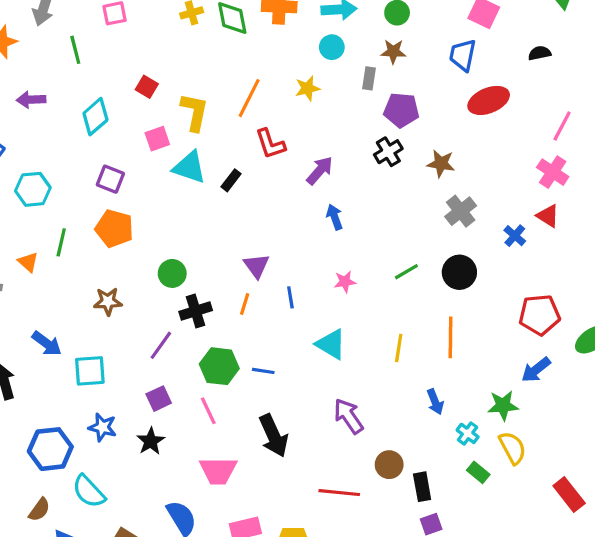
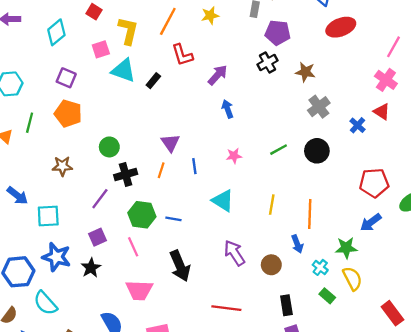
orange line: (451, 337) -> (310, 214), moved
blue star: (102, 427) -> (56, 257), size x1.4
brown circle: (389, 465) -> (271, 265), moved

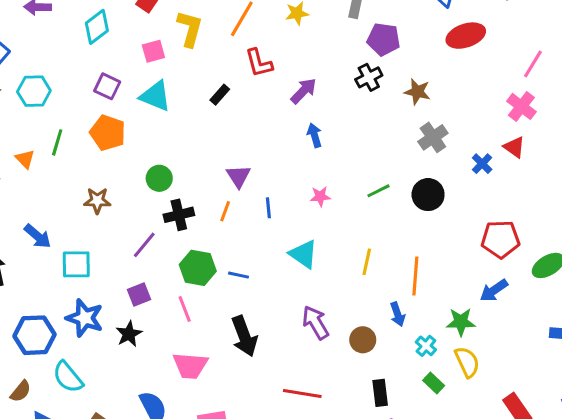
cyan triangle: (123, 70) -> (155, 96), moved

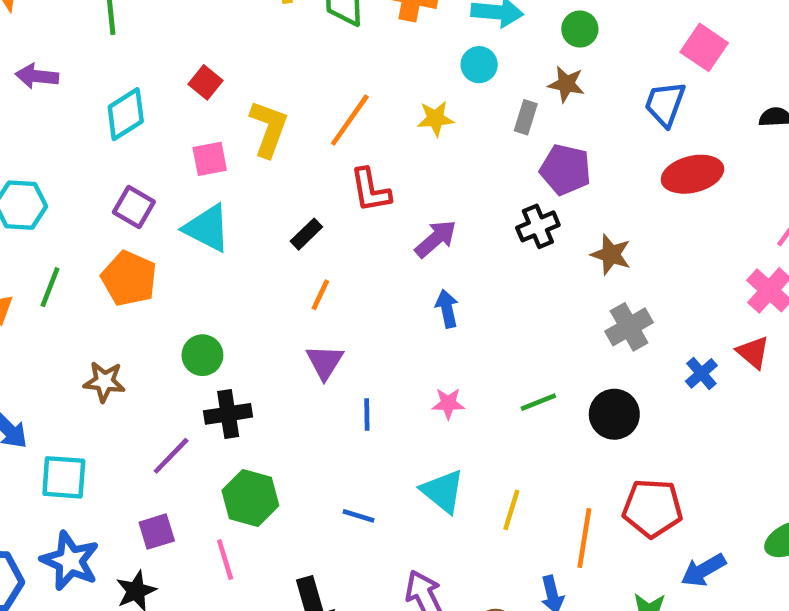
orange line: (225, 211) -> (320, 295), moved
red pentagon: (500, 239) -> (652, 508), moved
cyan triangle: (303, 254) -> (443, 491), moved
blue line: (238, 275) -> (358, 516), moved

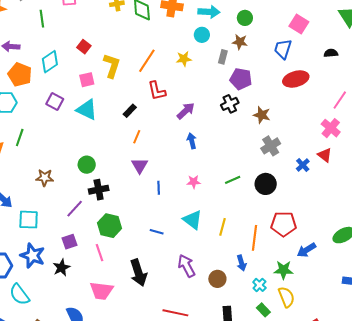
orange pentagon: (129, 278) -> (20, 75), moved

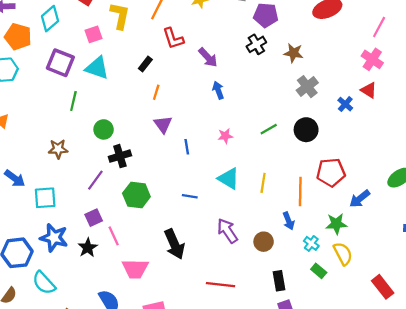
purple square: (55, 102) -> (60, 63), size x1.4
purple arrow: (186, 111) -> (208, 57), turned 96
green line: (20, 138) -> (73, 101), moved
pink line: (99, 253) -> (114, 236), moved

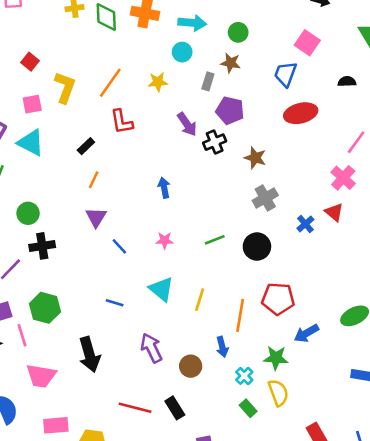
purple arrow: (208, 57) -> (187, 124), moved
blue line: (187, 147) -> (119, 246), turned -42
green hexagon: (136, 195) -> (45, 308), moved
black rectangle: (279, 281) -> (175, 408), moved, turned -30

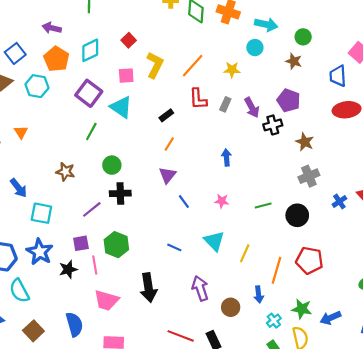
blue trapezoid: (285, 74) -> (338, 76), turned -30
gray rectangle: (208, 81) -> (225, 104), moved
blue arrow: (306, 333) -> (330, 318), moved

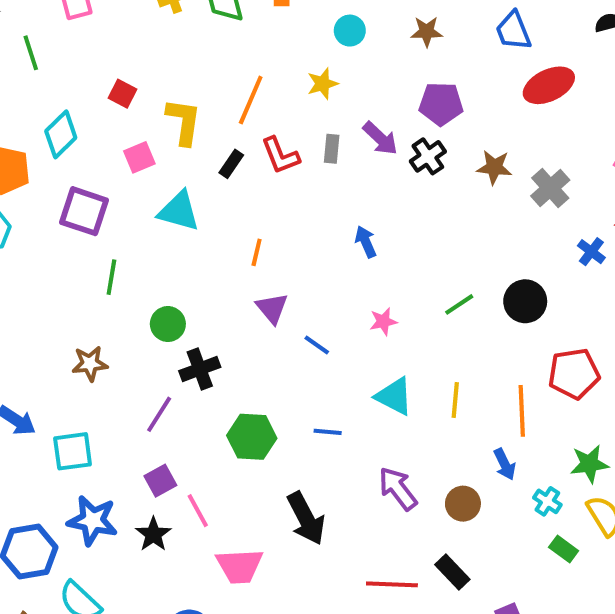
cyan triangle: (121, 107) -> (179, 211), moved
black rectangle: (166, 115) -> (231, 164), moved
gray cross: (309, 176) -> (550, 188), moved
green hexagon: (116, 245) -> (252, 437), moved

